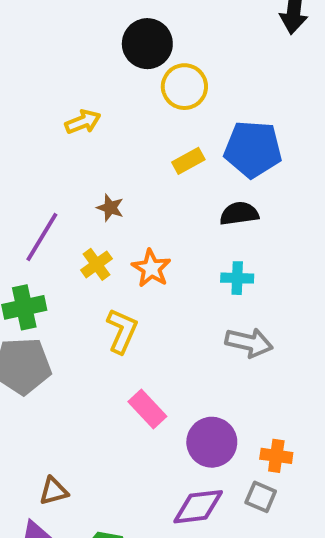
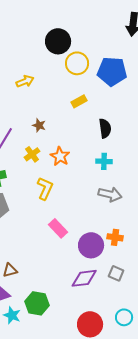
blue pentagon: (253, 149) -> (112, 71), moved
black semicircle: (239, 214) -> (105, 128), turned 90
orange cross: (276, 456) -> (115, 237), moved

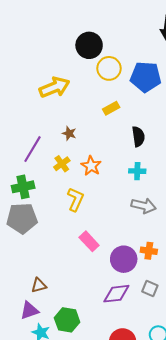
yellow arrow: (25, 81) -> (54, 87), size x1.6

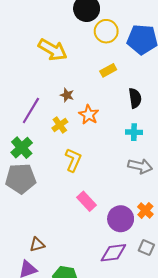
yellow arrow: (54, 87) -> (53, 50), turned 52
orange star: (91, 166) -> (89, 115), moved
green cross: (23, 187) -> (22, 148), turned -30
orange cross: (149, 251) -> (145, 210), turned 35

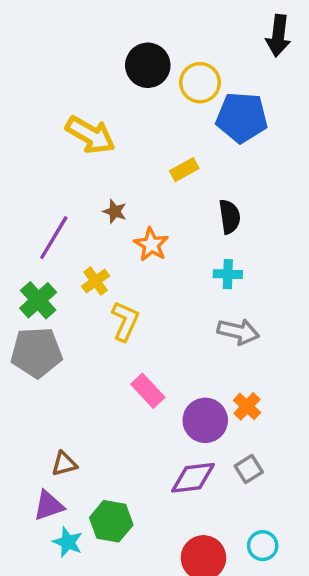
yellow circle: (106, 31) -> (200, 83), moved
yellow cross: (60, 125) -> (96, 281), moved
gray square: (146, 248) -> (249, 469), turned 35

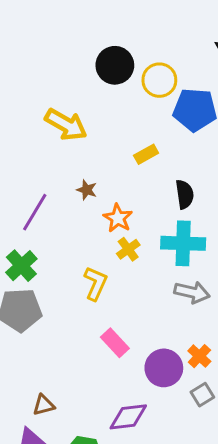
cyan cross: (228, 274) -> (183, 243), size x1.8
yellow cross: (96, 281) -> (128, 249), moved
gray square: (249, 469) -> (202, 395), moved
purple diamond: (193, 478) -> (128, 417), moved

